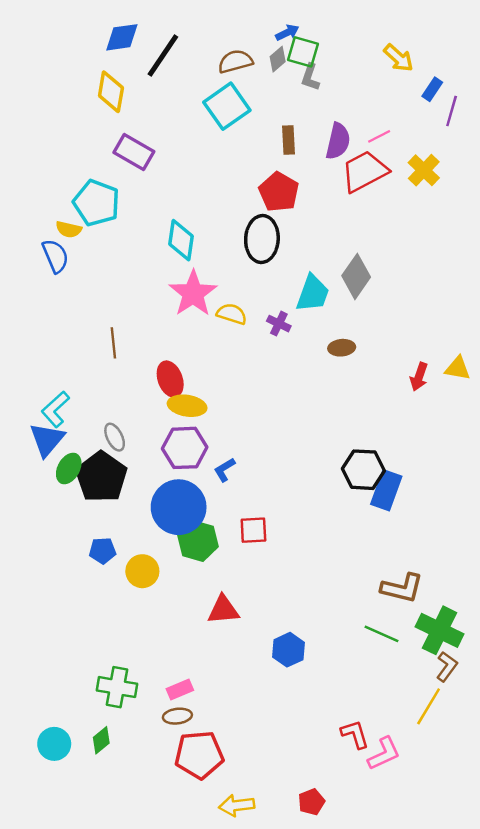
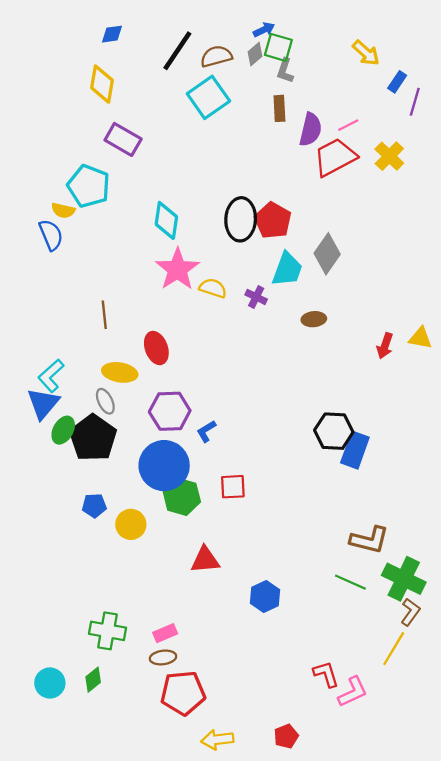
blue diamond: (122, 37) -> (112, 34), size x0.7
black line: (163, 55) -> (177, 51), moved
brown rectangle: (289, 140) -> (279, 108), moved
red pentagon: (279, 192) -> (273, 220), moved
yellow ellipse: (187, 406) -> (120, 372), moved

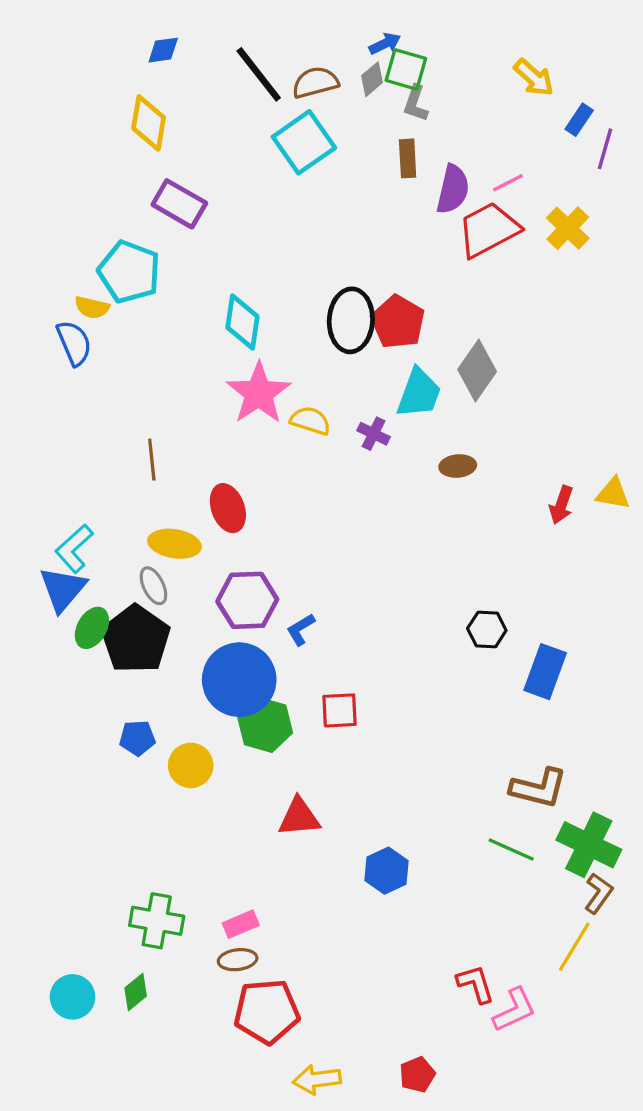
black line: (177, 51) -> (259, 74), turned -72
black hexagon: (334, 431) -> (487, 629), size x0.7
blue rectangle: (355, 450) -> (545, 672), moved

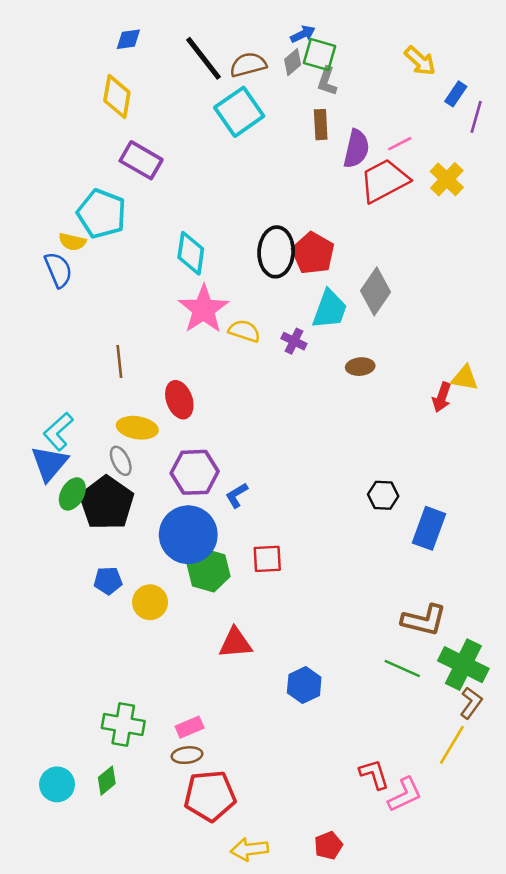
yellow triangle: (613, 494) -> (465, 378), moved

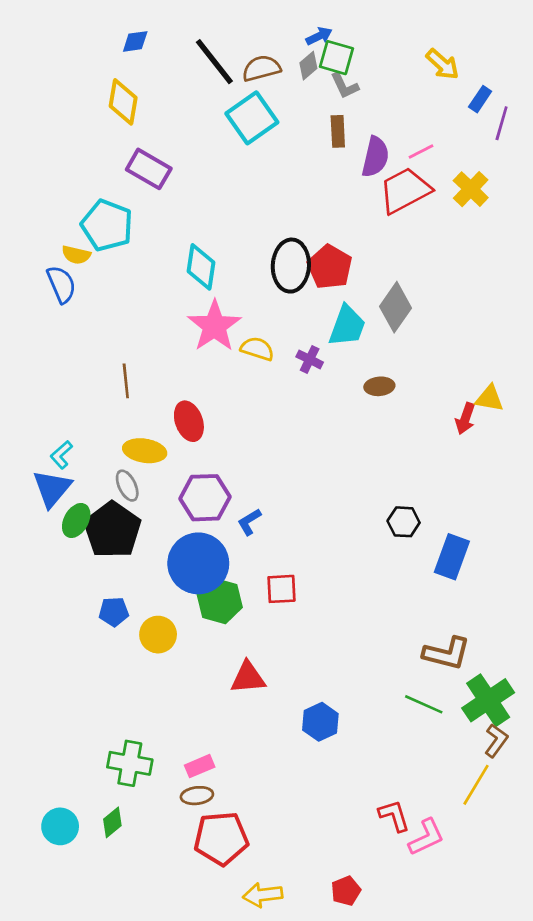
gray L-shape: (327, 81) -> (345, 86), turned -44
cyan L-shape: (58, 432) -> (61, 455), size x0.7
green cross: (463, 665) -> (488, 700), turned 30

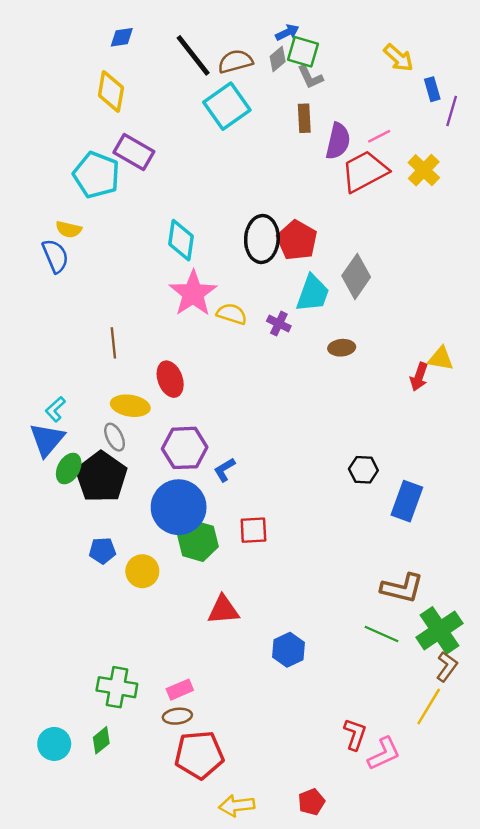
blue rectangle: (480, 99) -> (432, 89), turned -50
cyan pentagon: (107, 225) -> (96, 175), moved
red L-shape: (394, 816) -> (355, 734), turned 36

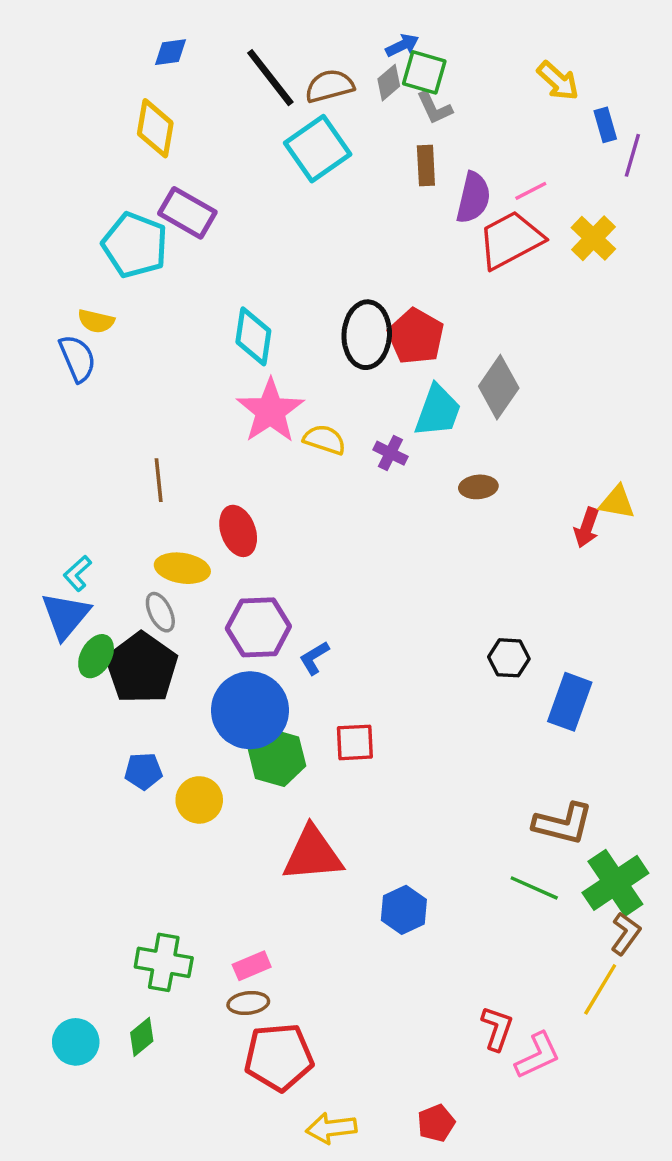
red triangle: (223, 610) -> (313, 854), size x1.4

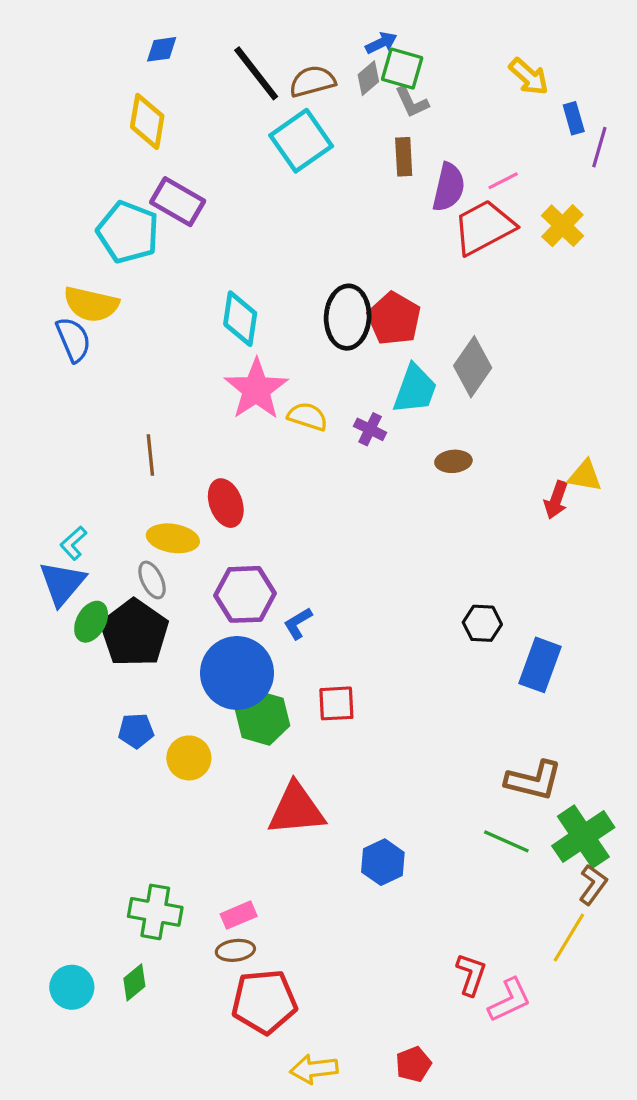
yellow semicircle: (96, 321) -> (91, 304), size x1.6

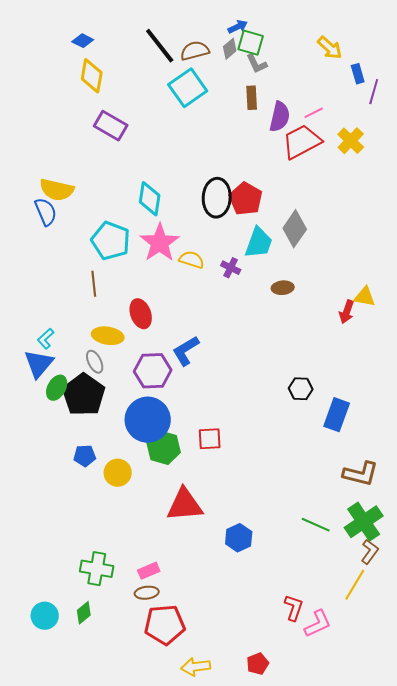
blue diamond: (162, 49) -> (83, 41), moved, turned 35
cyan pentagon: (128, 232) -> (111, 241), moved
blue L-shape: (298, 623) -> (186, 351), moved, size x1.5
brown L-shape: (534, 780) -> (361, 474), moved

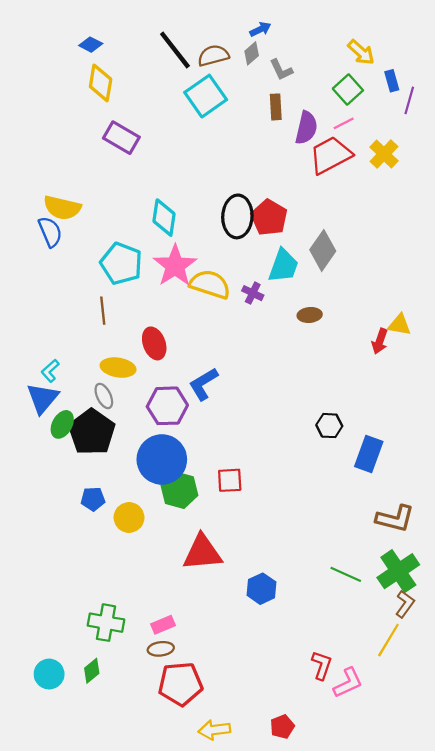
green square: (251, 43) -> (348, 89), moved, turned 32
yellow semicircle: (192, 260) -> (210, 284), size x1.5

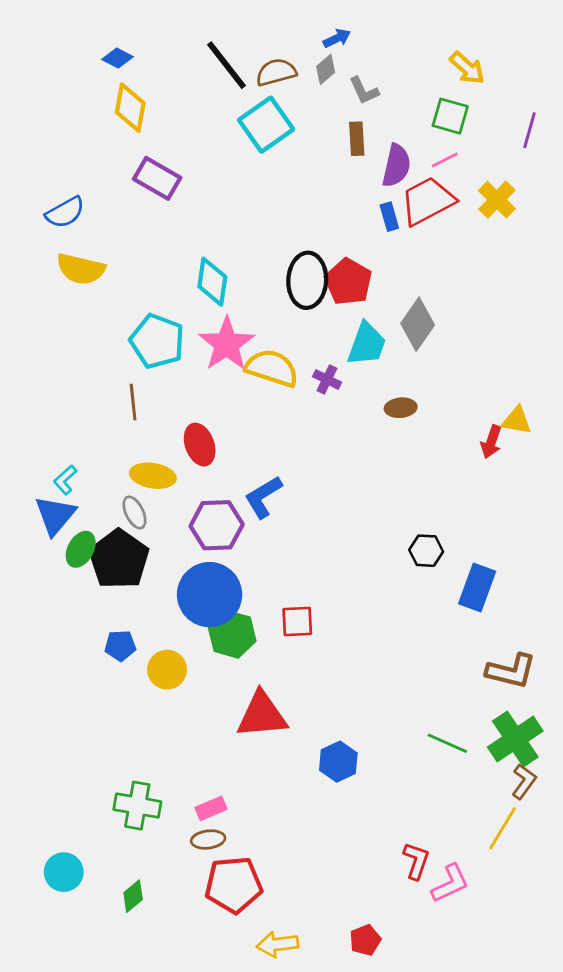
blue rectangle: (392, 81) -> (389, 217), moved
green square: (348, 89) -> (450, 116), turned -32
blue semicircle: (50, 232) -> (65, 212), moved, turned 84
green diamond: (92, 671) -> (133, 896), moved

